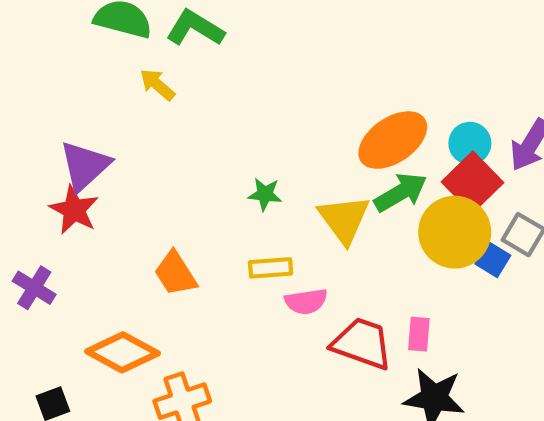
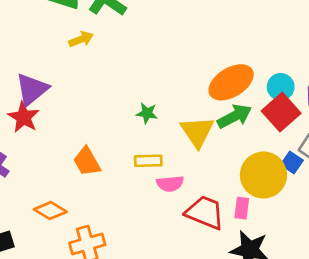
yellow arrow: (157, 85) -> (81, 39), turned 115
yellow circle: (455, 232) -> (263, 175), moved
orange diamond: (122, 352) -> (50, 211), size x0.7

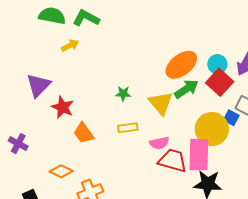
red star: (24, 117) -> (63, 107), moved
pink semicircle: (170, 184) -> (159, 143), moved
pink rectangle: (242, 208) -> (199, 155), size x2.0

